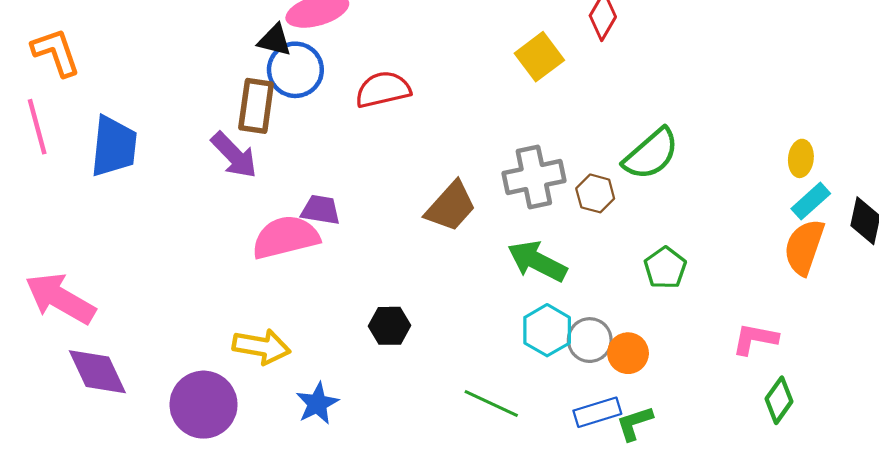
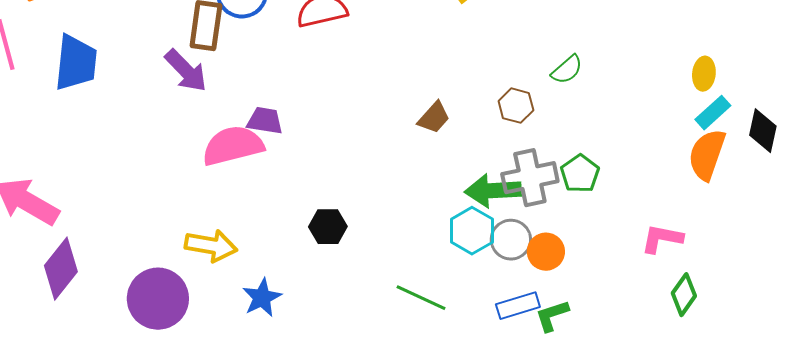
green semicircle: (651, 154) -> (567, 70), size x0.6
gray cross: (534, 177) -> (530, 178), moved
brown trapezoid: (451, 207) -> (434, 118), moved, size x0.7
green arrow: (537, 261) -> (493, 191), moved, turned -30
purple diamond: (97, 372) -> (61, 269), turned 64

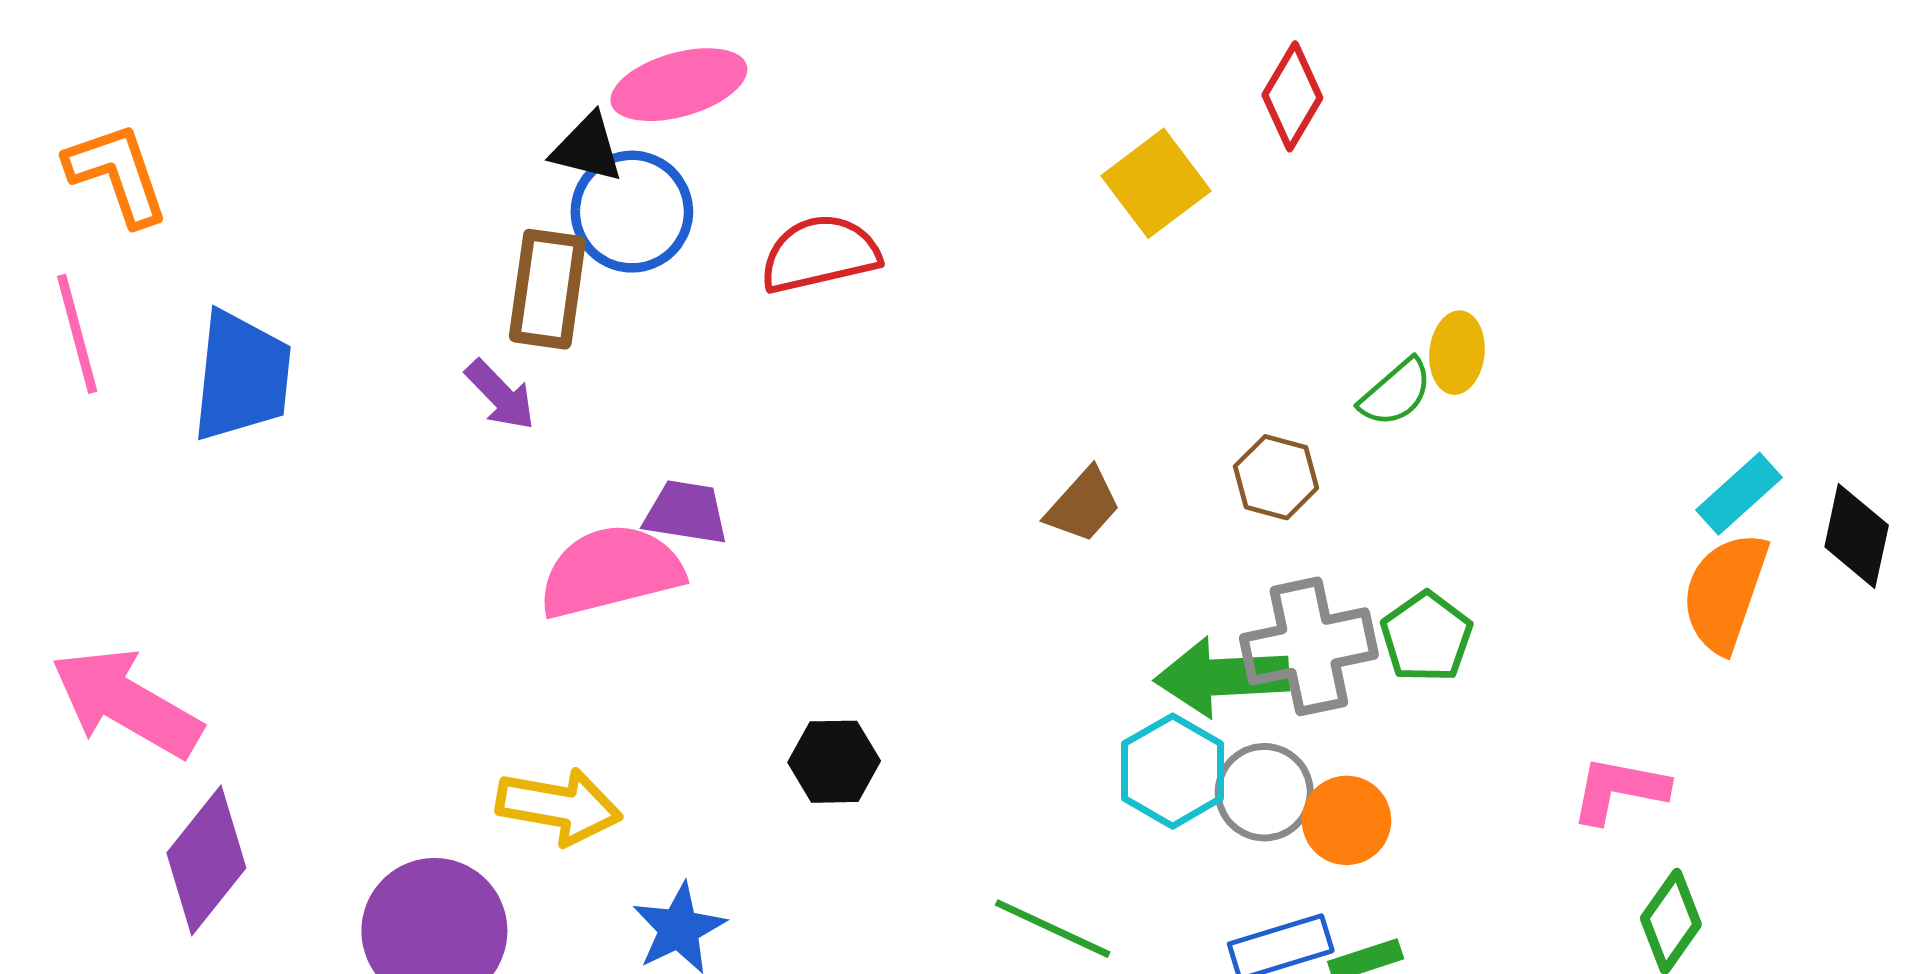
purple arrow: (186, 71) -> (500, 395), size x0.7
yellow ellipse: (704, 74) -> (1457, 353), moved

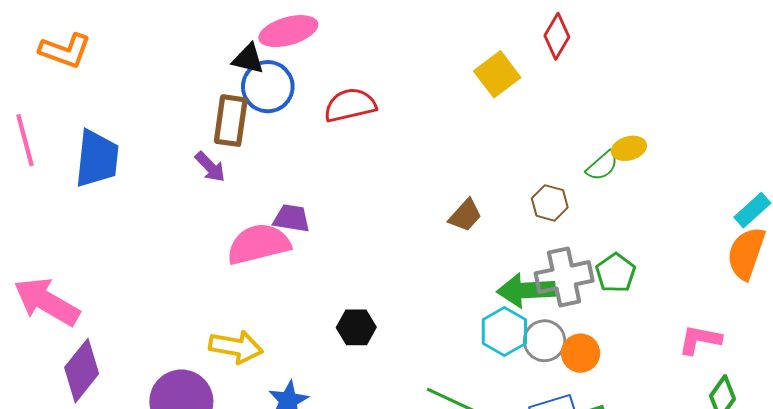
orange L-shape: (117, 174) -> (65, 51), moved, turned 129
yellow ellipse: (1457, 353) -> (629, 148), turned 68

